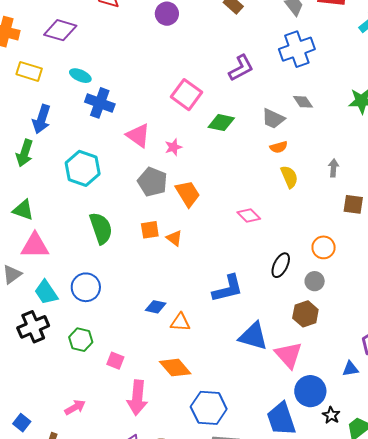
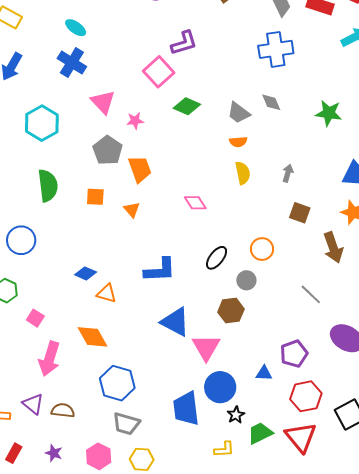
purple L-shape: (241, 68) -> (184, 43), moved
cyan ellipse: (80, 76) -> (76, 28), moved
orange triangle: (174, 238) -> (132, 210), moved

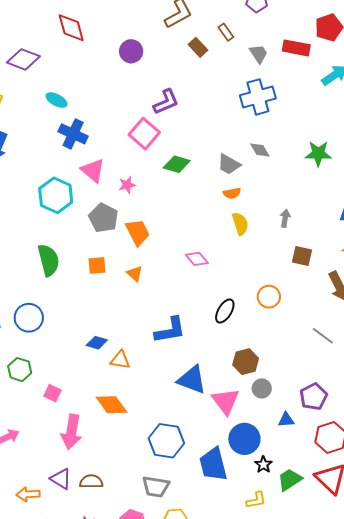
blue cross: (72, 63) -> (73, 134), moved
cyan hexagon: (42, 123) -> (56, 195), moved
gray circle: (246, 280) -> (262, 388), moved
blue hexagon: (117, 383) -> (166, 441), moved

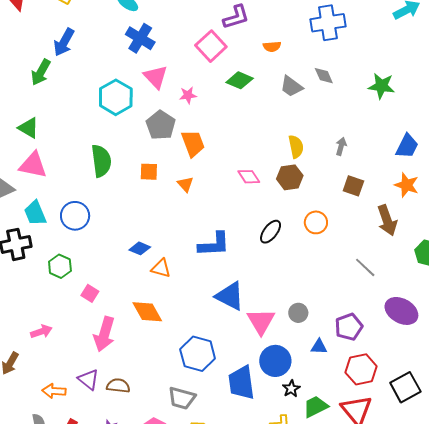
orange semicircle: (232, 193) -> (272, 47), moved
brown hexagon: (246, 362) -> (290, 177), moved

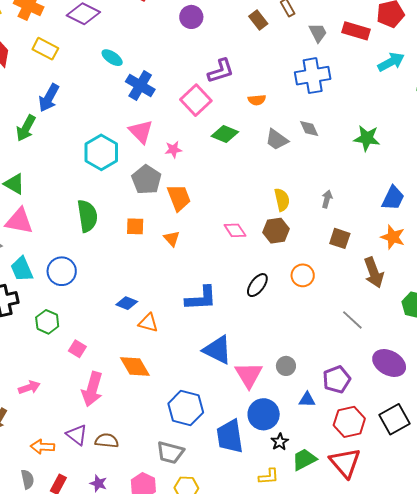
blue cross: (140, 38) -> (140, 85), moved
black square: (405, 387) -> (394, 419), moved

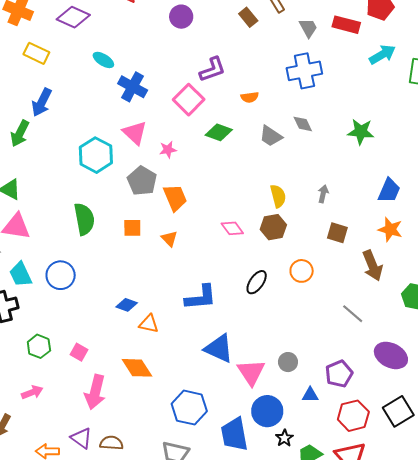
green hexagon: (47, 322) -> (39, 346), moved

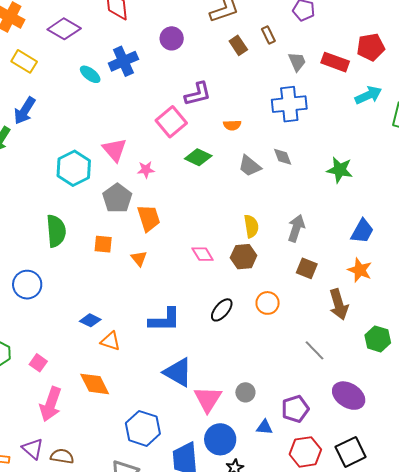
blue cross: (133, 87) -> (123, 61), moved, turned 32
gray arrow: (323, 194) -> (296, 228), size x1.5

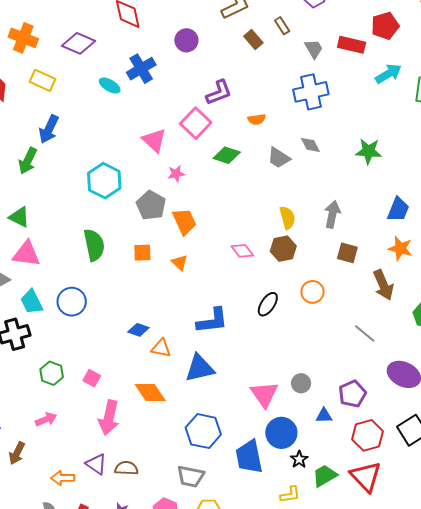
pink triangle: (115, 150) -> (154, 140), moved
blue triangle: (178, 372) -> (200, 368), moved, turned -36

